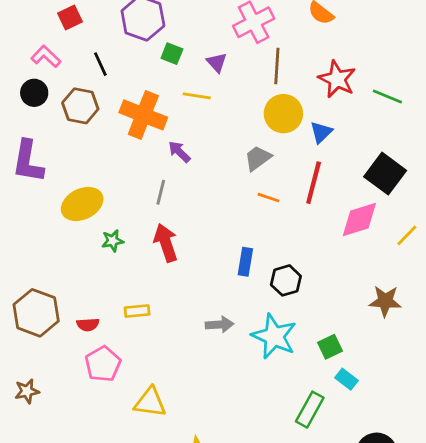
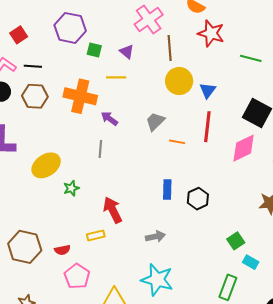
black line: (100, 64) -> (33, 66), moved, turned -54
red star: (337, 79) -> (211, 33), moved
gray trapezoid: (258, 158) -> (155, 122), moved
red arrow: (166, 243) -> (113, 210), moved
cyan star: (274, 336) -> (157, 280), moved

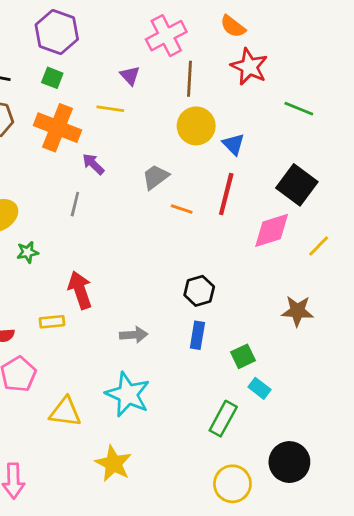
green square: (94, 50) -> (52, 78), moved
blue triangle: (208, 90) -> (233, 144), turned -30
blue rectangle: (167, 190) -> (197, 335), moved

